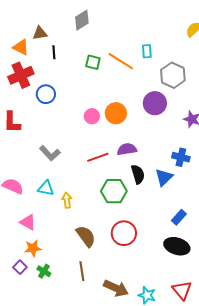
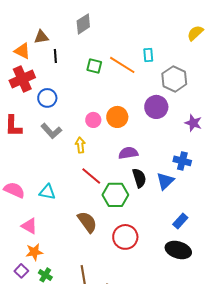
gray L-shape: (50, 153) -> (51, 131), moved
red line: (98, 157) -> (91, 176), moved, turned 60
yellow arrow: (67, 200) -> (80, 145), moved
brown semicircle: (86, 236) -> (87, 222), moved

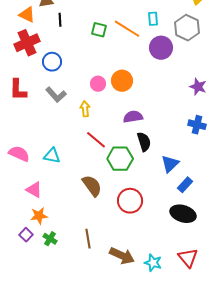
gray hexagon: (174, 79) -> (187, 28), moved
purple circle: (156, 107) -> (161, 48), moved
blue cross: (182, 161) -> (197, 125), moved
blue triangle: (165, 181) -> (170, 164), moved

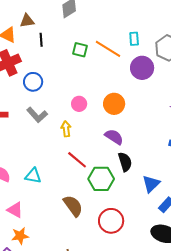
orange circle: (122, 81) -> (114, 104), moved
purple semicircle: (133, 117) -> (114, 137), turned 42

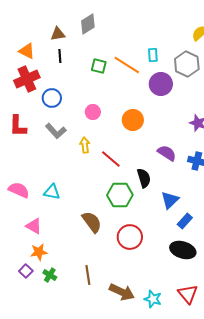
brown triangle: (27, 21) -> (58, 34), moved
pink circle: (79, 104) -> (93, 112), moved
purple semicircle: (114, 137) -> (167, 153), moved
red line: (77, 160) -> (111, 159), moved

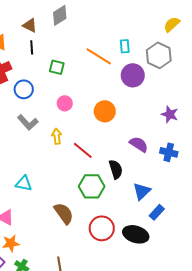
brown triangle: (58, 34) -> (30, 25), turned 35
green square: (99, 66) -> (57, 67), moved
black ellipse: (183, 250) -> (136, 234), moved

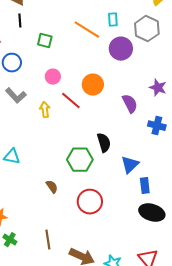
purple semicircle: (139, 144) -> (130, 104), moved, turned 30
red line: (83, 150) -> (71, 101), moved
blue rectangle: (157, 212) -> (145, 186), turned -49
brown semicircle: (64, 213) -> (52, 187), size x0.6
black ellipse: (136, 234) -> (152, 213), moved

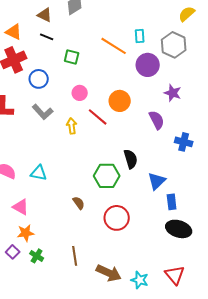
black line: (20, 21) -> (47, 37), turned -64
purple star: (158, 88) -> (173, 93), moved

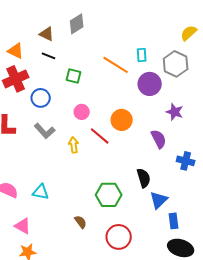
black semicircle: (131, 159) -> (144, 178), moved

